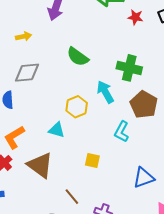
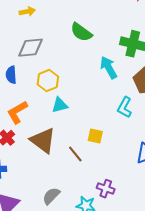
yellow hexagon: (77, 107) -> (48, 81), moved
cyan triangle: (57, 130) -> (60, 105), turned -30
brown line: (72, 197) -> (75, 154), moved

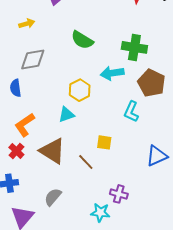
cyan arrow: (109, 68) -> (112, 73), turned -65
yellow hexagon: (48, 81) -> (80, 90), moved
gray semicircle: (51, 196) -> (53, 197), moved

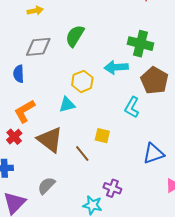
green semicircle: (82, 40) -> (75, 36), moved, turned 85

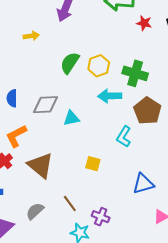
gray diamond: (38, 47) -> (46, 105), moved
yellow hexagon: (82, 81) -> (99, 66), moved
cyan triangle: (67, 105) -> (71, 118), moved
brown line: (82, 154) -> (70, 204), moved

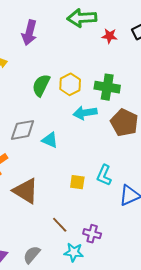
cyan triangle: (71, 118) -> (50, 140), turned 42
cyan L-shape: (124, 137) -> (104, 175), moved
gray semicircle: (35, 211) -> (32, 255), moved

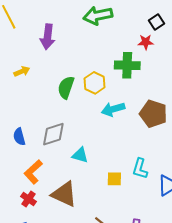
red star: (109, 36) -> (146, 42), moved
green cross: (107, 87) -> (127, 65), moved
cyan triangle: (50, 140) -> (80, 155), moved

